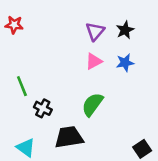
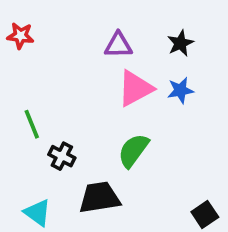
purple triangle: (95, 31) -> (118, 45), moved, turned 48
pink triangle: (94, 61) -> (135, 88), size x1.5

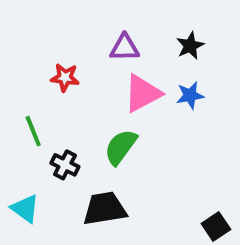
red star: (20, 36) -> (65, 77), moved
green semicircle: (133, 151) -> (121, 147), moved
cyan triangle: (37, 213) -> (25, 209), moved

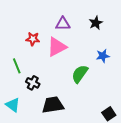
pink triangle: (142, 93) -> (57, 47), moved
blue star: (190, 95) -> (103, 56), moved
green semicircle: (121, 147) -> (80, 74), moved

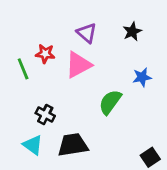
purple triangle: (63, 24) -> (87, 33), turned 42
green line: (17, 66) -> (23, 69), moved
cyan triangle: (13, 105) -> (33, 145), moved

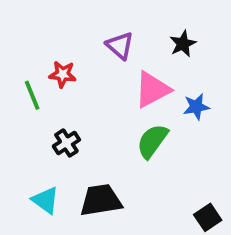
pink triangle: (78, 65) -> (152, 90), moved
black cross: (45, 114) -> (66, 143), moved, turned 30

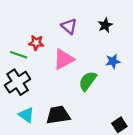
pink triangle: (152, 90) -> (64, 59), moved
green line: (32, 95) -> (19, 55), turned -49
black cross: (66, 143) -> (18, 82), moved, size x1.6

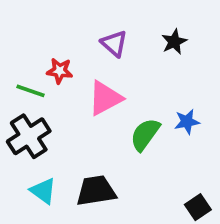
blue star: (113, 61) -> (187, 122), moved

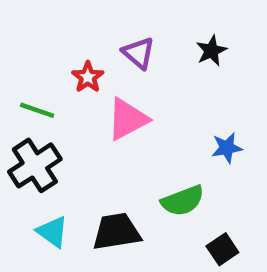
red star: (60, 71) -> (88, 77), moved, turned 30
green semicircle: (145, 134) -> (183, 201), moved, turned -147
black square: (198, 207) -> (222, 249), moved

